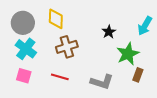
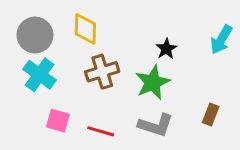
green star: (128, 54) -> (153, 82), moved
pink square: (24, 76) -> (58, 121), moved
red line: (60, 77) -> (101, 131), moved

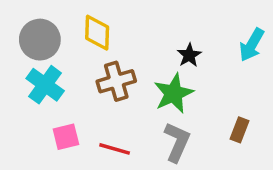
pink square: (58, 121) -> (66, 137), turned -30
gray L-shape: (156, 125) -> (177, 142), turned -84

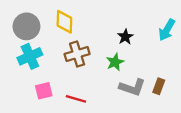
cyan cross: (45, 85) -> (30, 56), turned 30
green star: (174, 93) -> (115, 62), size x0.7
gray L-shape: (177, 142) -> (132, 87), moved, turned 85

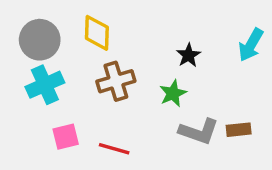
brown rectangle: (159, 86) -> (239, 130), turned 63

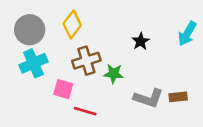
yellow diamond: (97, 33) -> (72, 25), turned 36
green star: (173, 93) -> (114, 74), moved, turned 30
pink square: (66, 137) -> (63, 89), moved, turned 30

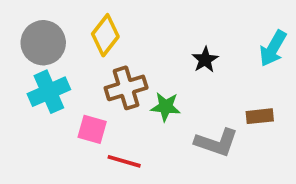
brown rectangle: (178, 97) -> (260, 116), moved

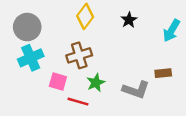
yellow diamond: (105, 35) -> (85, 16), moved
black star: (205, 60) -> (129, 20), moved
green star: (166, 107) -> (96, 83), moved, turned -30

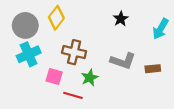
yellow diamond: (85, 16) -> (56, 18), moved
brown cross: (79, 55) -> (74, 52), turned 30
gray L-shape: (136, 90) -> (123, 61), moved

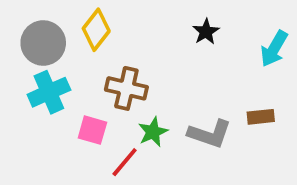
gray L-shape: (123, 61) -> (210, 134), moved
red line: (73, 95) -> (125, 162), turned -66

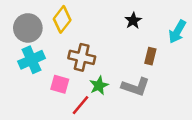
brown rectangle: (261, 117) -> (150, 56), moved, turned -70

